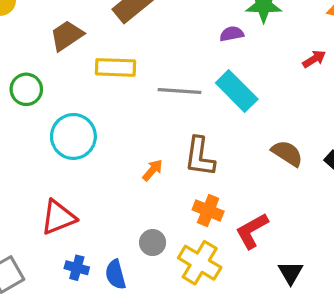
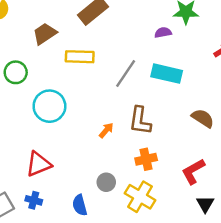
gray line: (179, 91) -> (126, 74), turned -60
cyan rectangle: (237, 91) -> (167, 74), turned -32
orange cross: (208, 211) -> (146, 159), turned -35
red L-shape: (252, 231) -> (193, 171), moved
blue cross: (77, 268) -> (34, 200), moved

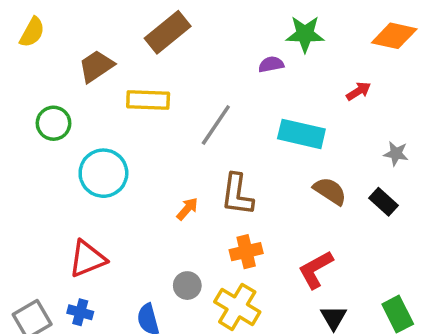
cyan rectangle: (167, 74) -> (301, 134), moved

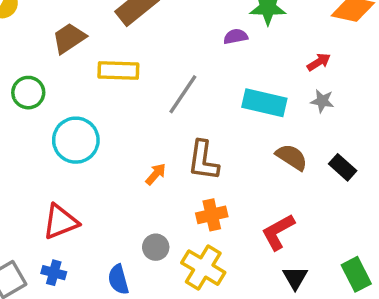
gray star: (396, 154) -> (322, 101), moved

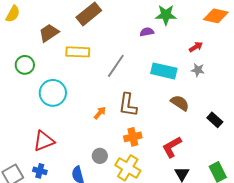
black rectangle: (343, 167) -> (215, 120), moved

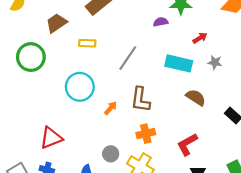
red arrow: (196, 47) -> (200, 38), moved
yellow rectangle: (78, 52) -> (87, 43), size x0.7
green circle: (25, 65) -> (31, 57), size x1.4
cyan circle: (53, 93) -> (80, 87), moved

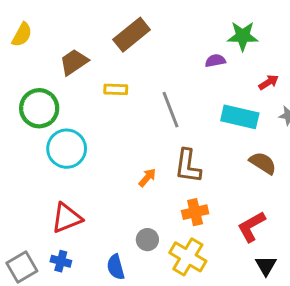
gray line: (128, 58) -> (171, 110), turned -55
cyan circle: (80, 87) -> (67, 149), moved

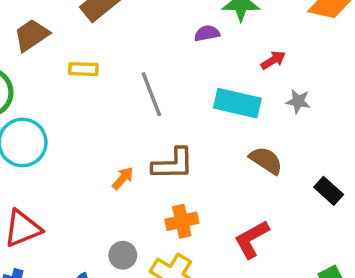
brown L-shape: (188, 166) -> (173, 164), turned -99

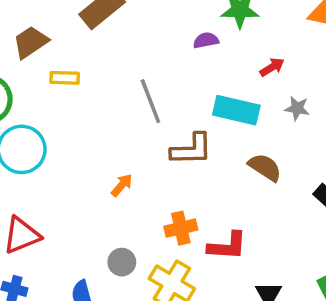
yellow rectangle: (83, 69) -> (65, 78), moved
brown L-shape: (173, 164) -> (192, 149), moved
red L-shape: (252, 239) -> (227, 246), moved, turned -147

